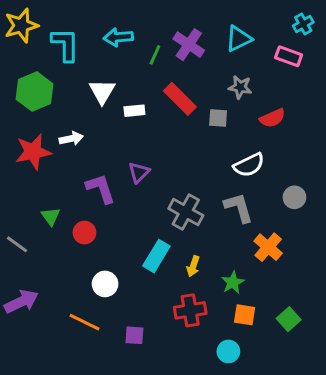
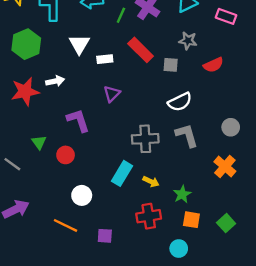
white semicircle: (249, 165) -> (180, 102), moved
purple triangle: (139, 172) -> (112, 94), moved
gray cross: (186, 212) -> (145, 139), turned -32
orange cross: (268, 247) -> (225, 167), moved
yellow arrow: (193, 266) -> (151, 182), turned -84

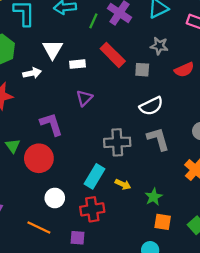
white arrow: (55, 81) -> (32, 73), moved
red circle: (66, 155) -> (39, 158), size x1.6
red cross: (149, 216) -> (92, 209), moved

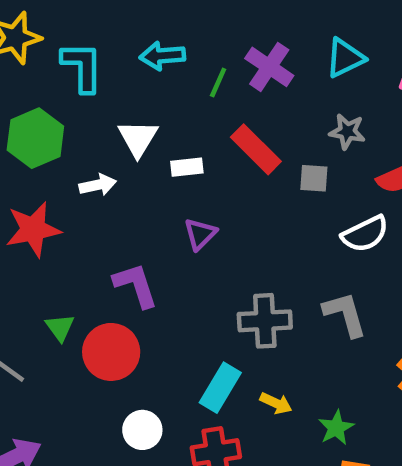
white semicircle: (151, 106) -> (365, 234), moved

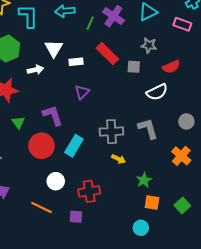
green triangle: (60, 327) -> (18, 122), moved
cyan rectangle: (220, 388) -> (74, 146), moved
yellow arrow: (276, 403) -> (119, 159), moved

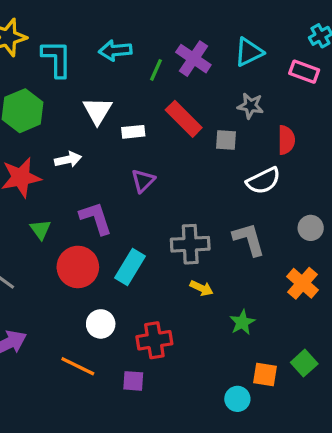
red semicircle: (171, 67) -> (286, 140), turned -66
white arrow: (35, 70) -> (68, 160), moved
orange square: (152, 202) -> (265, 374), moved

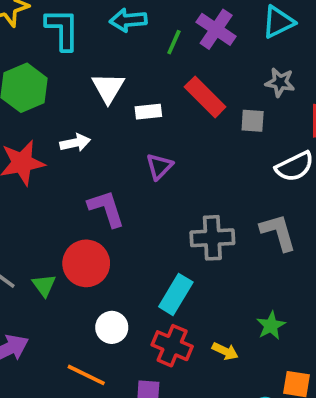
green triangle: (40, 230) -> (44, 285), moved
cyan rectangle: (130, 267) -> (176, 294), moved
yellow arrow: (202, 288) -> (225, 351), moved
red cross: (154, 340) -> (172, 346), turned 32

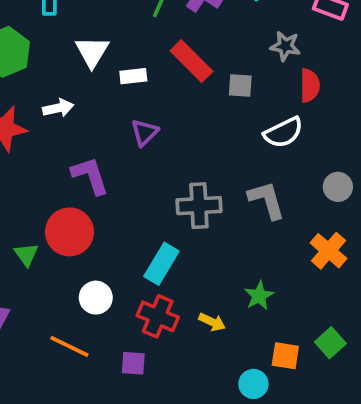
gray star: (280, 82) -> (285, 46), moved

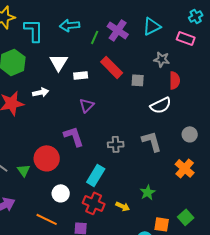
purple L-shape: (90, 176) -> (74, 136), moved
gray cross: (199, 206) -> (116, 144), size x0.7

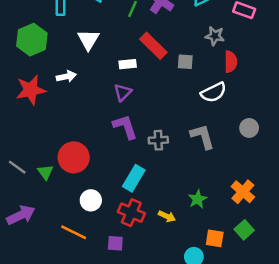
white rectangle: (81, 75) -> (128, 64), moved
purple L-shape: (74, 136) -> (125, 127), moved
orange cross: (185, 168) -> (243, 192), moved

